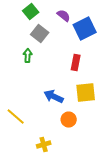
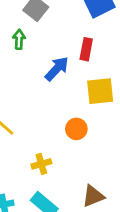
blue arrow: (54, 96) -> (57, 69), moved, turned 108

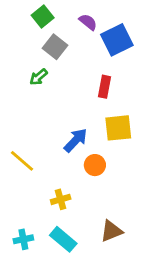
green arrow: (19, 39) -> (39, 77), turned -132
blue arrow: (57, 69) -> (76, 140), moved

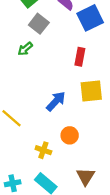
orange circle: (95, 165) -> (70, 135), moved
yellow cross: (61, 199) -> (43, 150), turned 35
brown triangle: (111, 231) -> (86, 176), turned -36

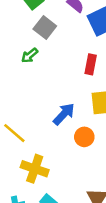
orange circle: (70, 135) -> (84, 137), moved
yellow cross: (43, 150) -> (35, 169), moved, size x1.5

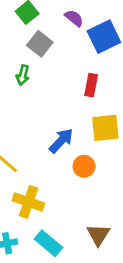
green arrow: (30, 55) -> (23, 75), turned -36

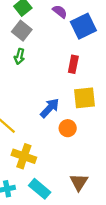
gray square: (40, 44) -> (22, 31), moved

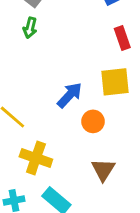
red rectangle: (73, 64) -> (122, 38), moved, turned -30
brown triangle: (79, 182) -> (103, 170), moved

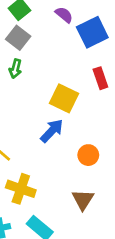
yellow square: (115, 82) -> (64, 98), moved, turned 32
orange circle: (93, 121) -> (88, 155), moved

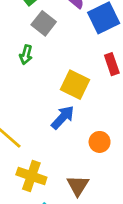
gray square: (18, 38) -> (44, 23), moved
brown triangle: (83, 200) -> (78, 186), moved

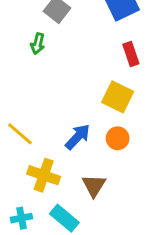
yellow square: (75, 85) -> (118, 97), moved
blue arrow: (63, 117) -> (78, 137), moved

